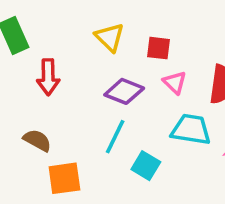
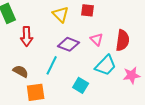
red square: (158, 48) -> (88, 10), moved
cyan trapezoid: (191, 129) -> (106, 65), turned 125
cyan line: (115, 137) -> (52, 65), moved

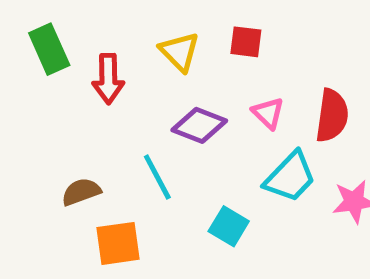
red arrow: (27, 36) -> (108, 79), moved
cyan line: (52, 65) -> (157, 177), turned -54
brown semicircle: (21, 71) -> (81, 192), turned -49

